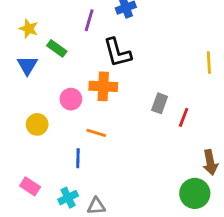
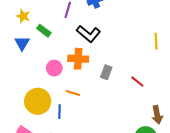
black L-shape: (117, 53) -> (89, 34), turned -35
gray rectangle: (160, 103) -> (106, 72), moved
red line: (184, 117) -> (137, 82), turned -72
yellow circle: (37, 124) -> (38, 101), moved, size x1.6

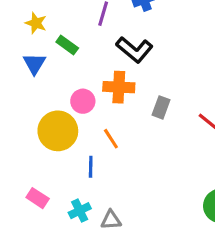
orange line: (73, 93) -> (111, 139), turned 40
yellow circle: (38, 101) -> (58, 131), moved

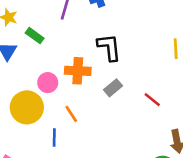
black L-shape: (134, 50) -> (109, 47), moved, turned -136
gray rectangle: (161, 107) -> (113, 88), turned 30

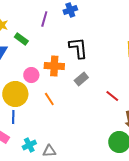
red line: (152, 100) -> (112, 96), moved
blue line: (54, 137) -> (13, 117), moved

